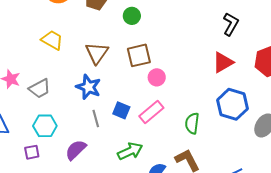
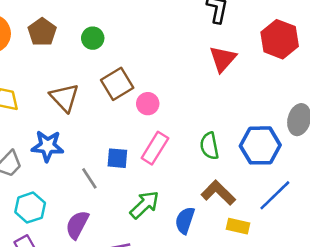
blue star: (88, 87) -> (48, 146), moved
blue hexagon: (232, 104) -> (260, 145), moved

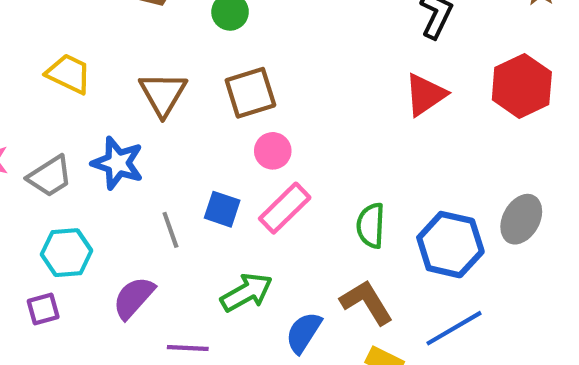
pink circle: (148, 104) -> (273, 151), moved

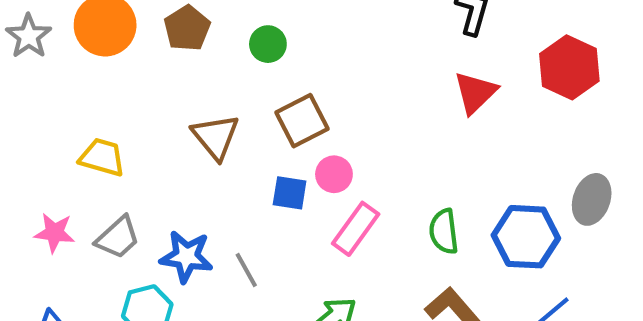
yellow trapezoid: (69, 74) -> (102, 157), moved
blue star: (118, 163) -> (186, 257), moved
blue square: (222, 209) -> (290, 193), moved

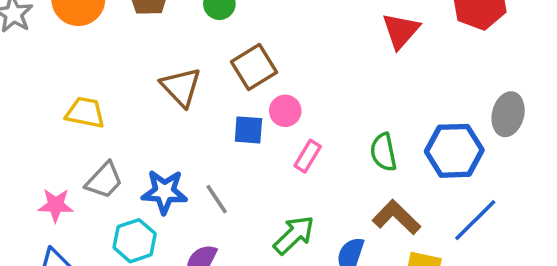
pink rectangle: (356, 229) -> (308, 156), size x0.7
pink star: (55, 233) -> (56, 205), moved

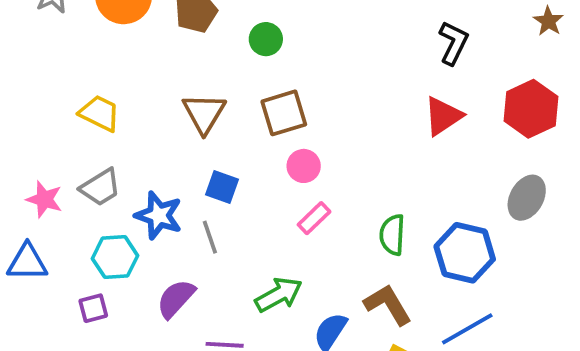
gray ellipse: (508, 114) -> (527, 198), moved
blue square: (248, 130) -> (222, 187), moved

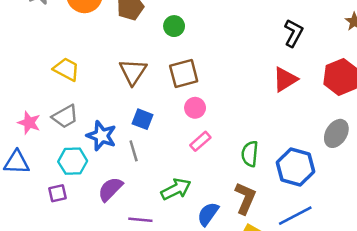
brown L-shape: (388, 305) -> (245, 198), turned 52

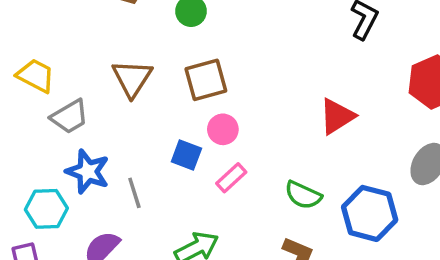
red triangle: (285, 79) -> (337, 116), moved
gray trapezoid: (65, 116) -> (70, 117), moved
blue square: (143, 119) -> (186, 155), moved
green semicircle: (250, 154) -> (303, 195), turned -70

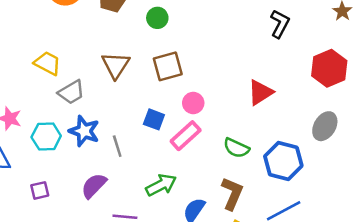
pink circle: (223, 129) -> (193, 103), moved
pink rectangle: (231, 178) -> (186, 136), size x1.4
cyan hexagon: (46, 209) -> (46, 136), moved

